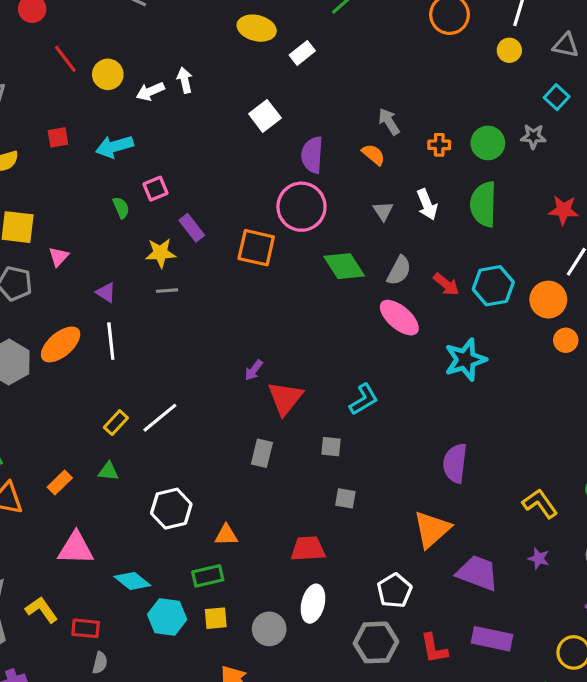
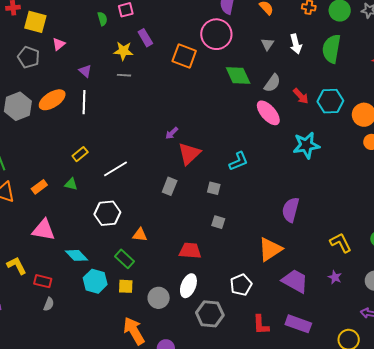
white line: (160, 418) -> (115, 169), moved
green rectangle: (208, 576) -> (124, 259), turned 48
gray hexagon: (376, 642) -> (210, 314), moved

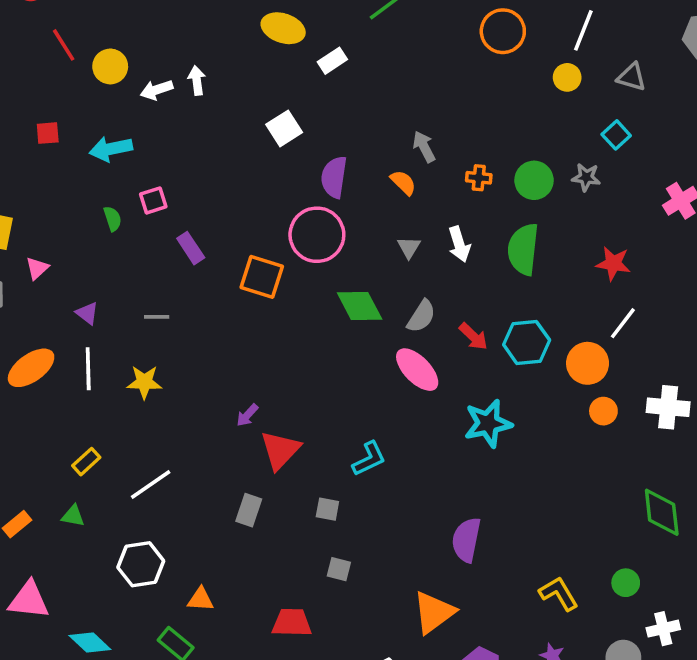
yellow star: (123, 51) -> (144, 382), moved

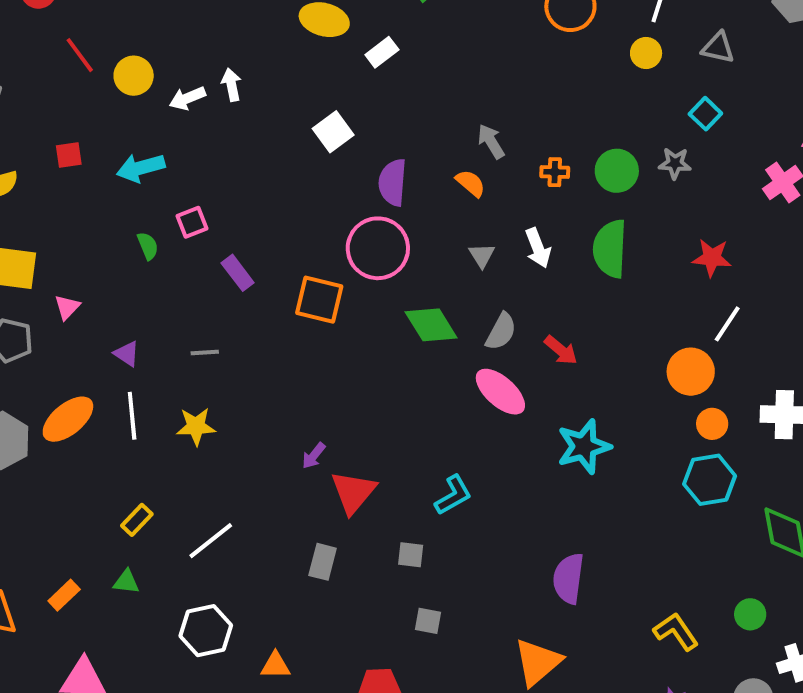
cyan hexagon: (527, 342) -> (710, 480), moved

